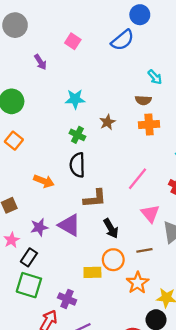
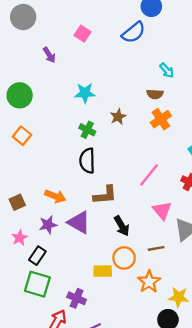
orange cross: (149, 124) -> (161, 119), turned -30
orange arrow: (44, 181) -> (55, 196), moved

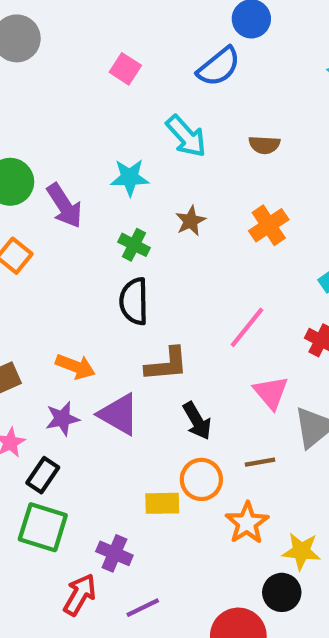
purple arrow: (49, 55) -> (64, 206), moved, size x1.5
cyan arrow: (167, 70) -> (186, 136), moved, size x1.5
brown semicircle: (155, 94) -> (264, 145), moved

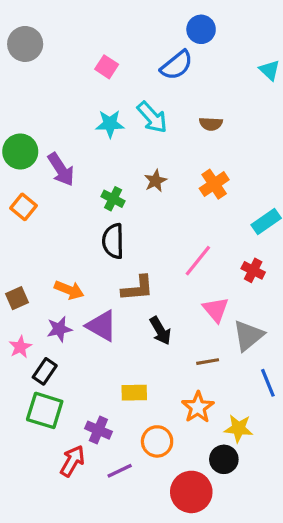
cyan star: (130, 177) -> (110, 124), moved
orange circle: (201, 479) -> (157, 441), moved

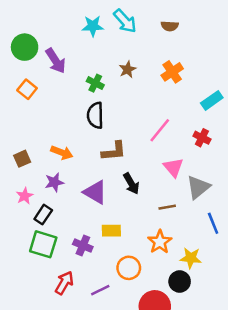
purple triangle: (102, 326) -> (95, 192), moved
purple cross: (98, 430) -> (83, 246), moved

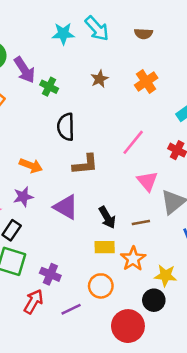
green cross: (95, 83) -> (49, 87), moved
black arrow: (131, 184) -> (107, 217), moved
yellow rectangle: (111, 231) -> (105, 247), moved
purple cross: (83, 246) -> (50, 274), moved

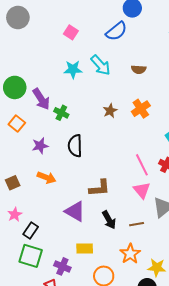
brown star: (99, 79) -> (110, 111), moved
pink line: (133, 142) -> (142, 165), moved, turned -65
brown L-shape: (85, 164) -> (99, 188), moved
purple star: (23, 197) -> (40, 146), moved
yellow rectangle: (105, 247) -> (85, 248), moved

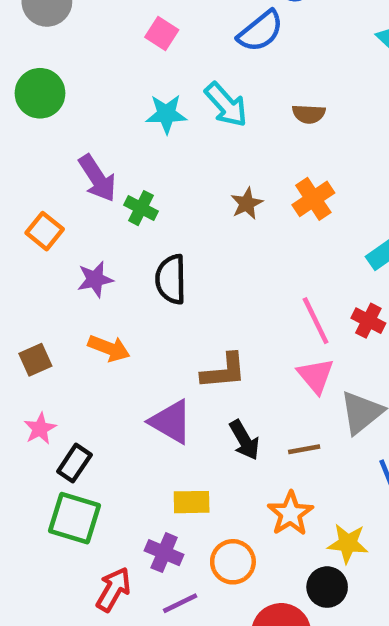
green circle: (15, 87) -> (40, 93), moved
purple cross: (62, 266) -> (164, 553), moved

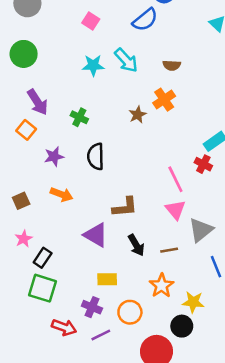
purple arrow: (97, 178) -> (38, 102), moved
orange cross: (313, 199) -> (164, 100), moved
red cross: (368, 321) -> (203, 164), moved
red arrow: (113, 589) -> (64, 327), turned 80

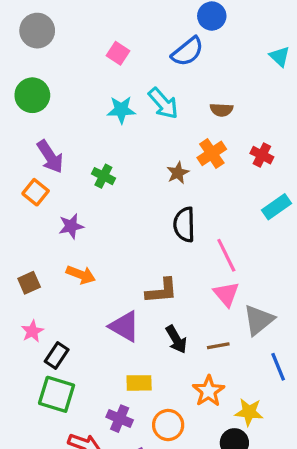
black semicircle: (96, 156) -> (184, 225), moved
red cross: (203, 164) -> (262, 155), moved

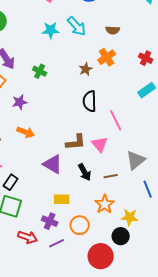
red cross: (262, 155) -> (146, 58), moved
pink triangle: (226, 294) -> (100, 144), moved

